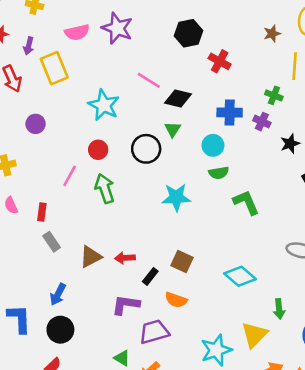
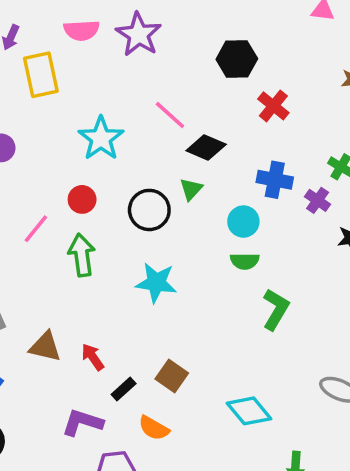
cyan star: (176, 197) -> (156, 283), moved
green L-shape: (246, 202) -> (276, 309), turned 44
brown triangle: (91, 257) -> (45, 347), turned 30
red arrow: (125, 258) -> (93, 357), turned 48

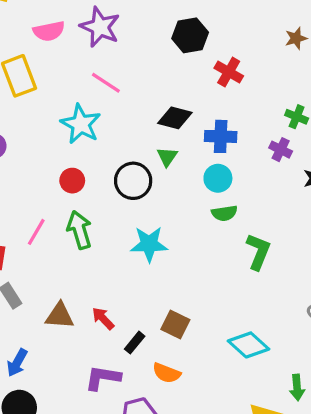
pink line: (170, 115) -> (106, 83), moved
blue cross: (275, 180) -> (221, 136), moved
pink line: (36, 229) -> (36, 232), moved

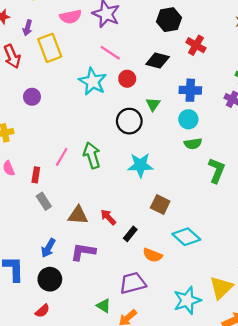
black diamond: (175, 118) -> (158, 60), moved
red circle: (72, 181) -> (127, 79), moved
brown square: (175, 325) -> (160, 205), moved
cyan diamond: (248, 345) -> (186, 237), moved
purple L-shape: (103, 378) -> (83, 252), moved

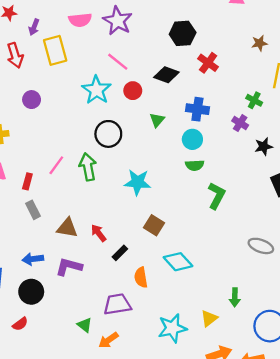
black circle: (129, 121) -> (108, 134), moved
blue arrow: (48, 248) -> (33, 259), turned 48
orange semicircle: (153, 255) -> (141, 277), turned 54
yellow triangle: (221, 288) -> (209, 318), size x0.7

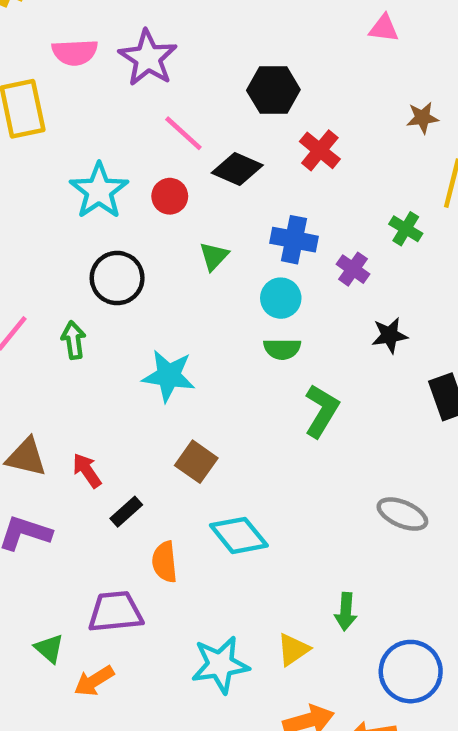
pink line: (118, 62) -> (183, 133), moved
purple cross: (240, 123) -> (353, 269), moved
black star: (264, 146) -> (390, 335), moved
green arrow: (88, 167) -> (73, 340), size x0.7

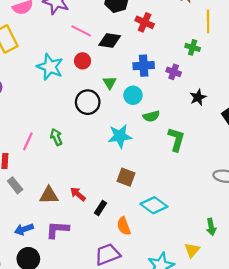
black circle: (117, 278) -> (88, 102), moved
cyan circle: (281, 298) -> (133, 95), moved
cyan star: (169, 376) -> (120, 136), moved

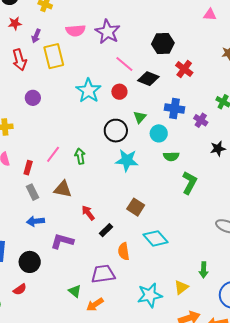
cyan star: (120, 136) -> (127, 160), moved
brown triangle: (49, 195) -> (63, 189), moved
blue arrow: (24, 229) -> (35, 221), moved

